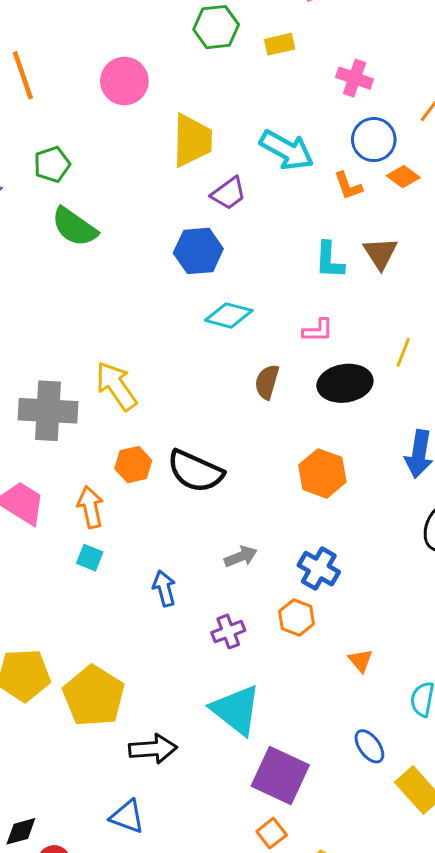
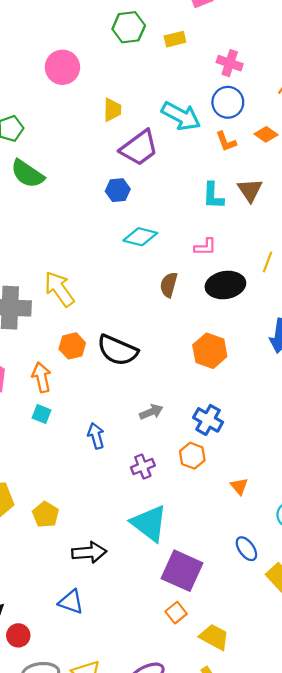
yellow trapezoid: (192, 140) -> (112, 110), size x0.6
blue circle: (374, 140) -> (228, 102), moved
purple trapezoid: (229, 193) -> (139, 148), size x1.5
blue hexagon: (198, 251) -> (118, 190), size x0.7
yellow pentagon: (94, 696) -> (46, 515), size x0.6

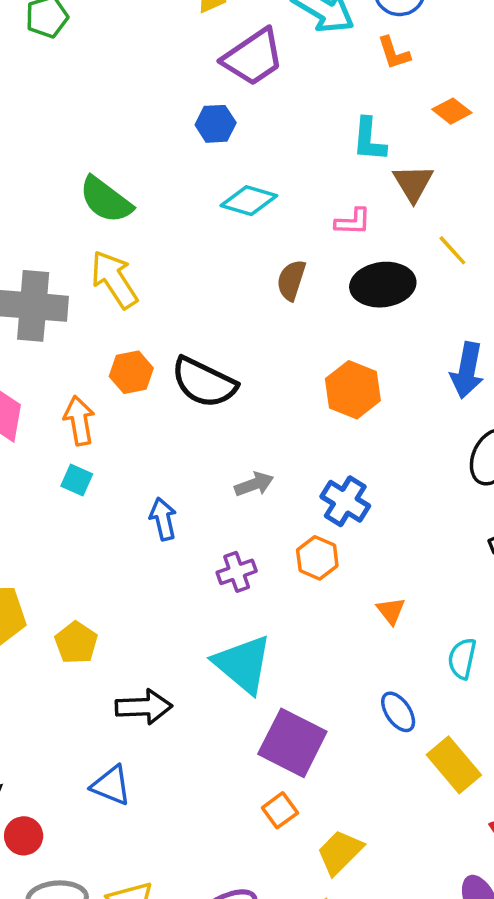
orange diamond: (266, 134) -> (452, 111), moved
green semicircle: (27, 174) -> (106, 200), moved
brown triangle: (250, 190) -> (413, 183), moved
yellow line: (268, 262) -> (452, 250), turned -65
yellow trapezoid: (214, 637) -> (340, 852), turned -76

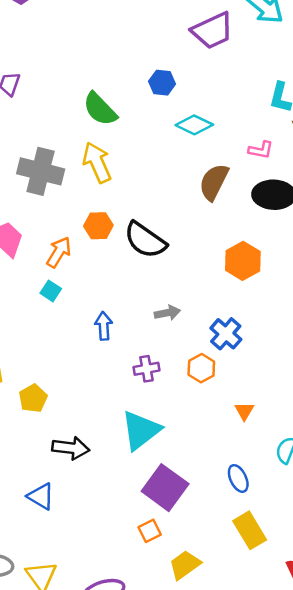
blue hexagon: (216, 124) -> (162, 83), moved
brown semicircle: (291, 280) -> (214, 182), size x1.4
orange arrow: (79, 421) -> (59, 252), turned 32
cyan triangle: (243, 664) -> (141, 430), turned 33
yellow rectangle: (454, 765) -> (250, 530), moved

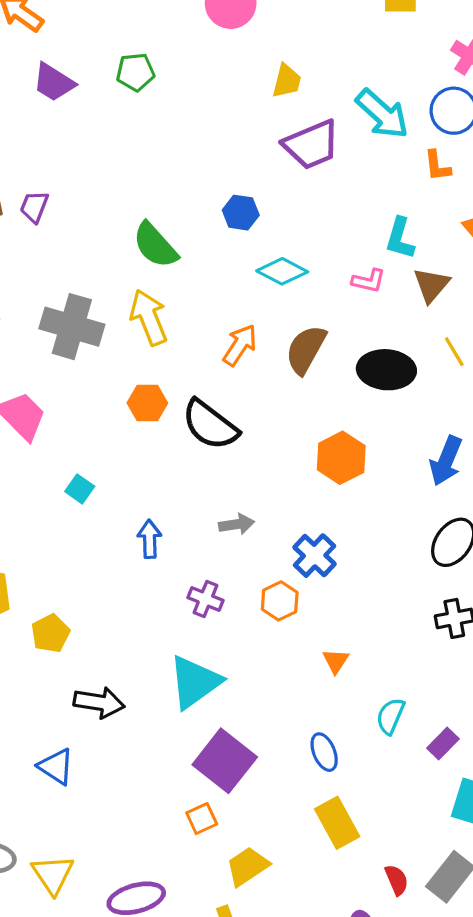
pink L-shape: (261, 150) -> (369, 281), moved
orange arrow: (59, 252) -> (240, 345), moved
purple cross: (147, 369) -> (205, 599), turned 30

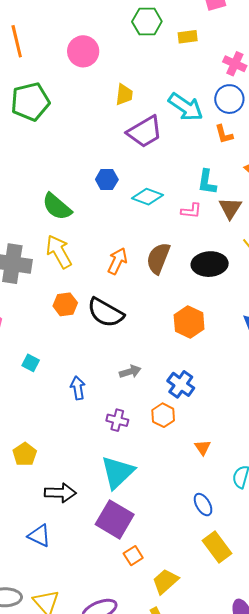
green pentagon: (135, 72) -> (30, 102), size x1.6
cyan diamond: (282, 271) -> (148, 197), moved
purple square: (225, 761) -> (115, 519), moved

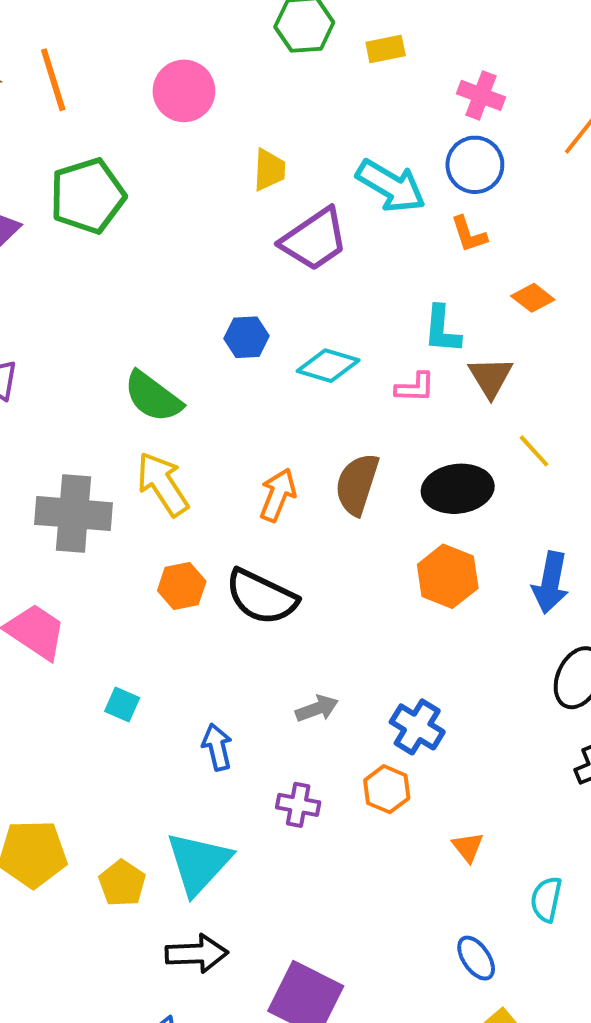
orange hexagon: (189, 322) -> (448, 576), moved
cyan triangle: (118, 472) -> (199, 863), moved

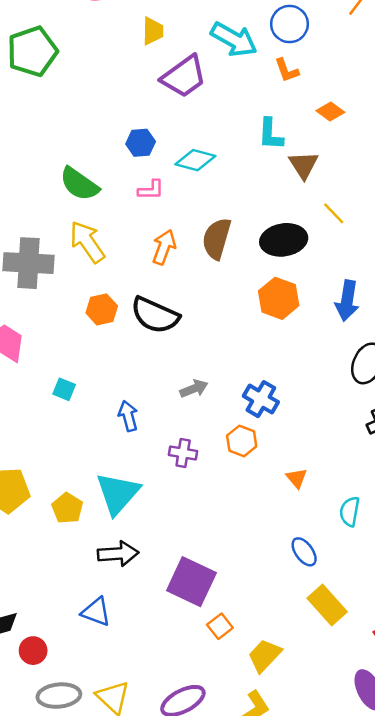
pink L-shape: (415, 387) -> (151, 190), moved

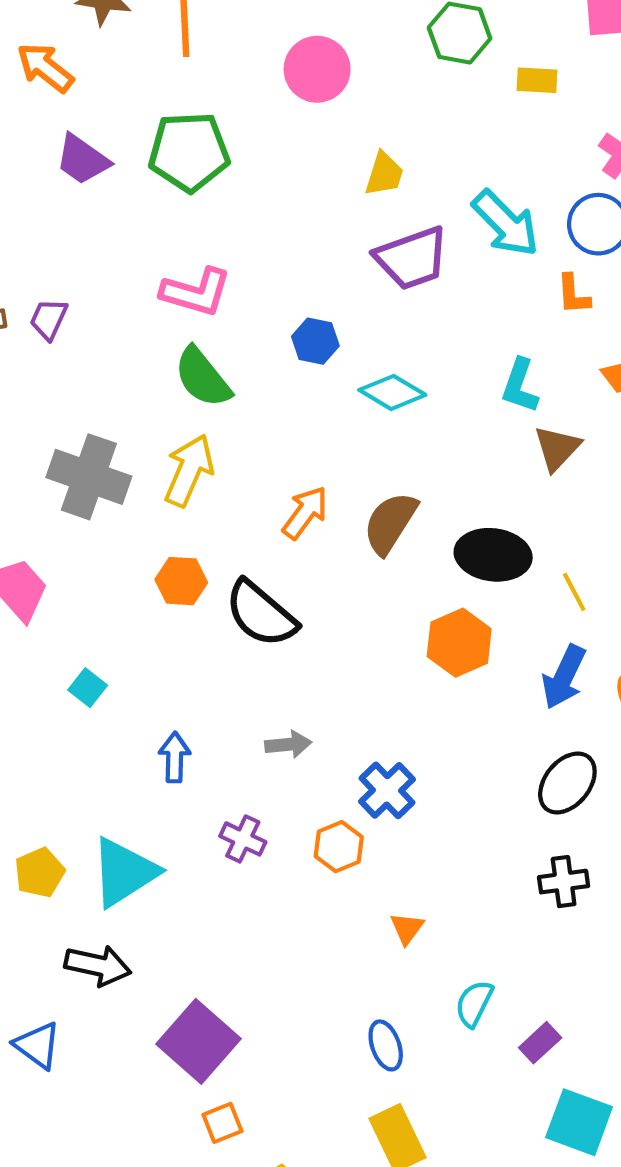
pink L-shape: (151, 190) -> (196, 292), moved, size x1.6
yellow line: (334, 213) -> (574, 592), moved
yellow arrow: (87, 242) -> (189, 470), turned 42

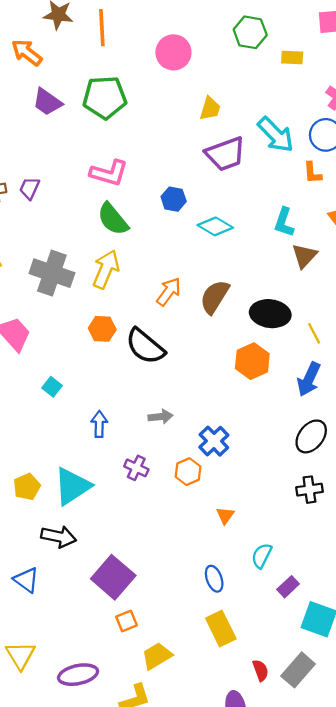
purple rectangle: (540, 1043) -> (288, 587), moved

